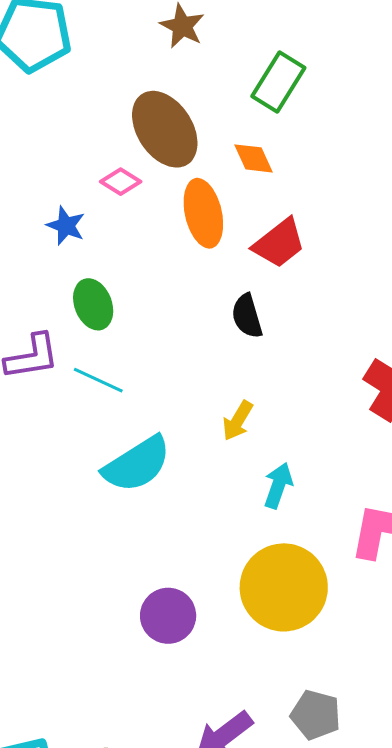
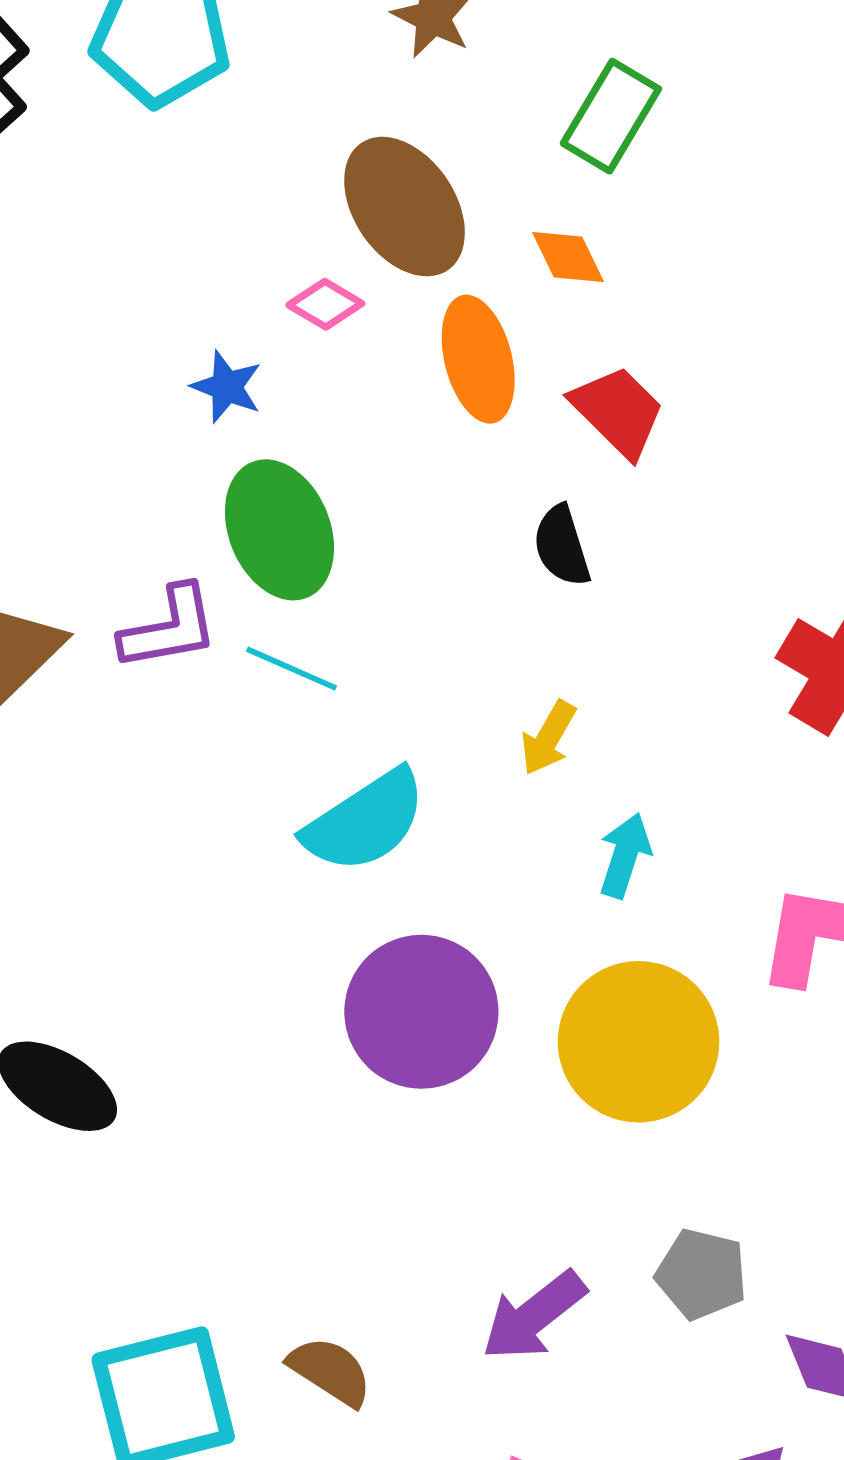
red trapezoid: (279, 243) -> (618, 411), turned -96
green ellipse: (93, 304) -> (279, 530), size x1.5
purple circle: (168, 616) -> (421, 1012), moved, size x1.5

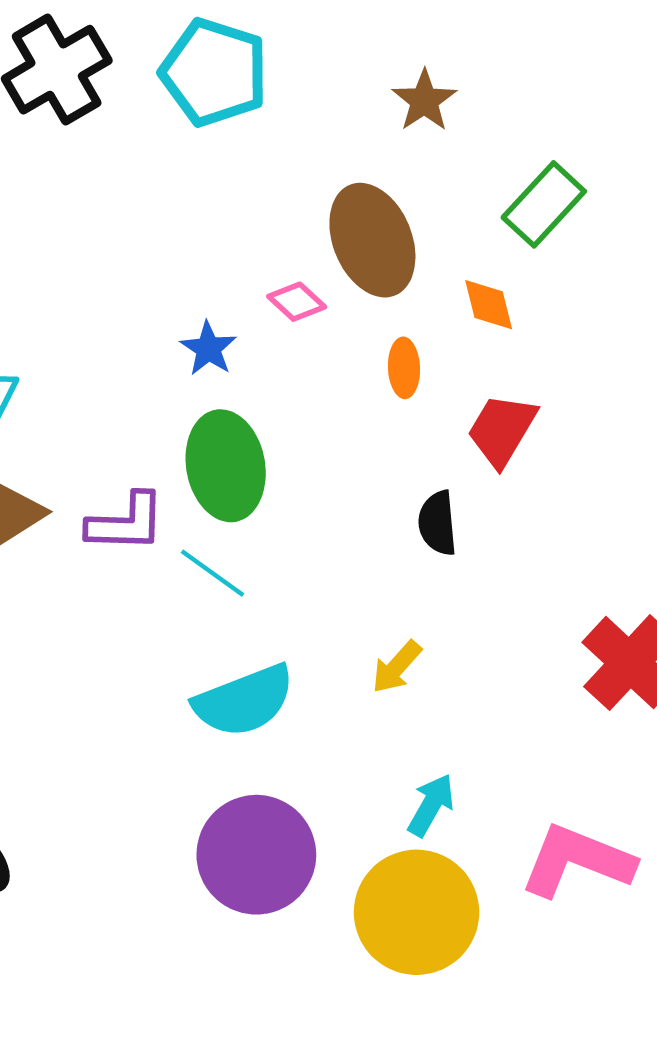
orange ellipse: (478, 359) -> (404, 368), size x0.6
red trapezoid: (618, 411) -> (502, 430), turned -116
cyan arrow: (625, 855) -> (431, 805), moved

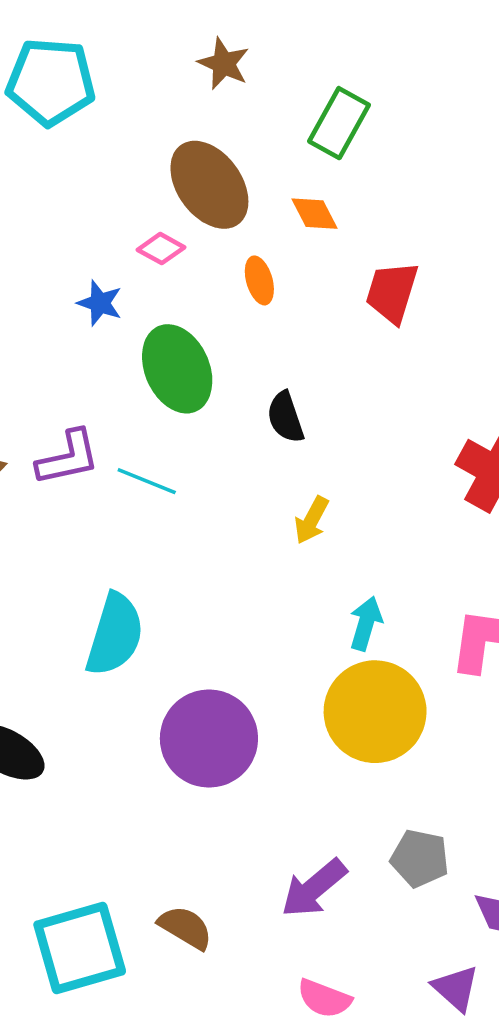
red trapezoid: (502, 430) -> (392, 292), moved
green ellipse: (226, 466) -> (177, 369), moved
black semicircle: (438, 523) -> (285, 417), moved
cyan semicircle: (244, 701) -> (115, 635), moved, turned -38
purple circle: (256, 855) -> (209, 739), moved

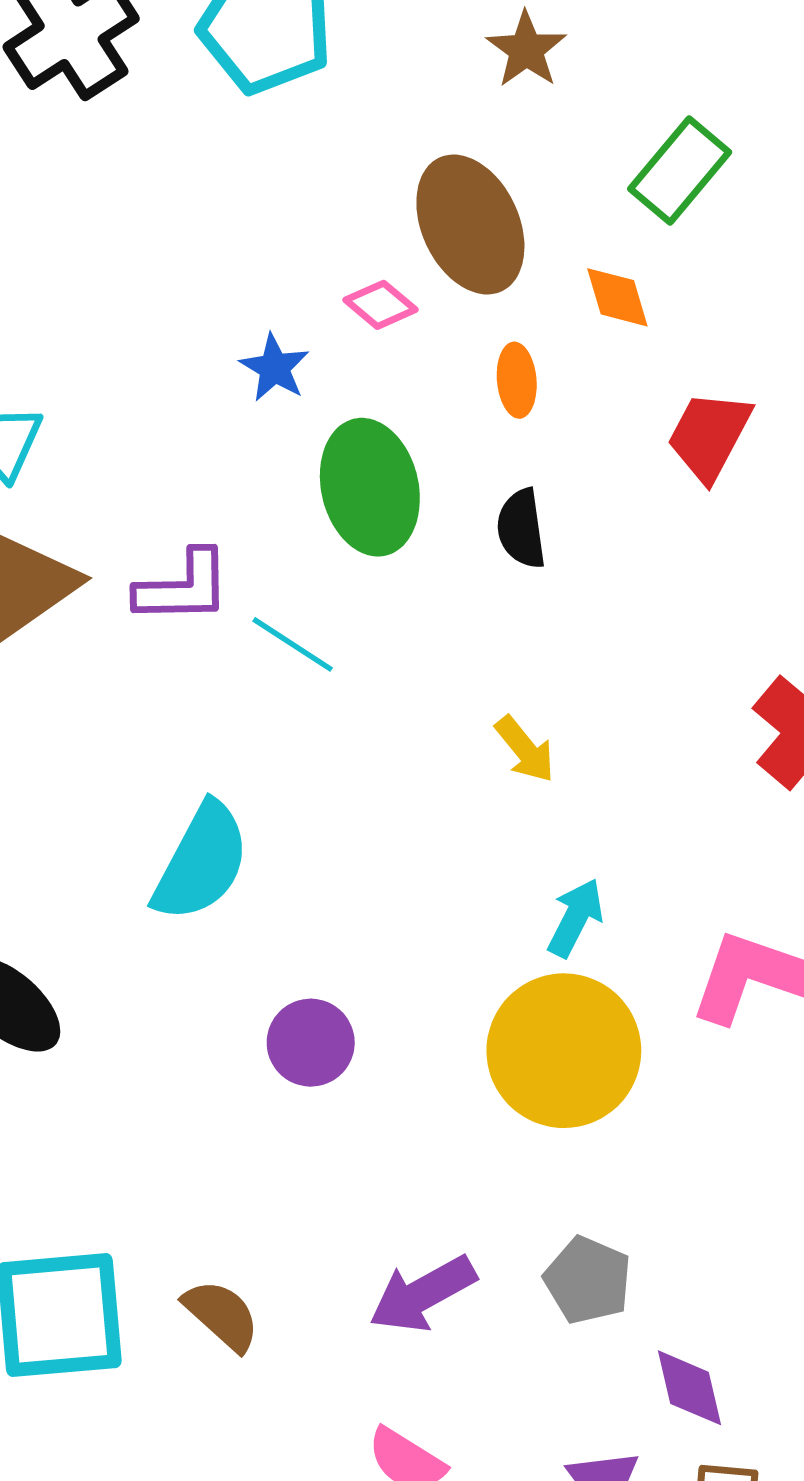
black semicircle: (285, 417) -> (521, 529), moved
yellow arrow: (312, 520) -> (525, 749), turned -78
purple circle: (209, 739) -> (311, 1043), size x0.6

